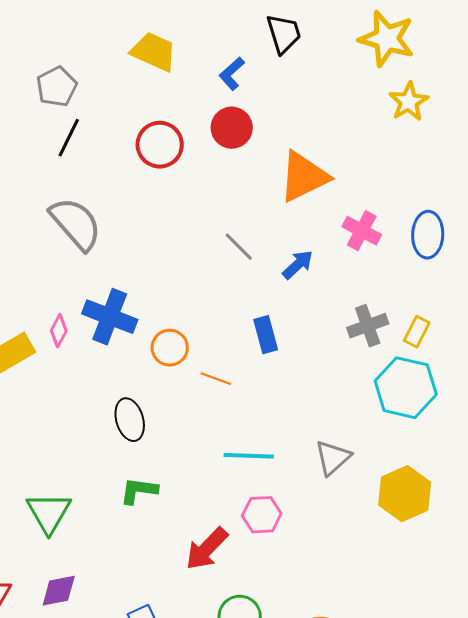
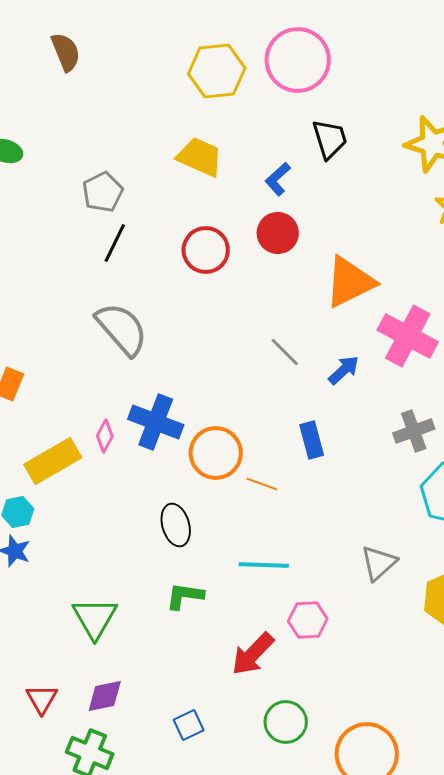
pink cross: (362, 231) -> (408, 336), size x1.5
orange circle: (170, 348) -> (216, 453), size x1.4
cyan line: (249, 456) -> (264, 565), moved

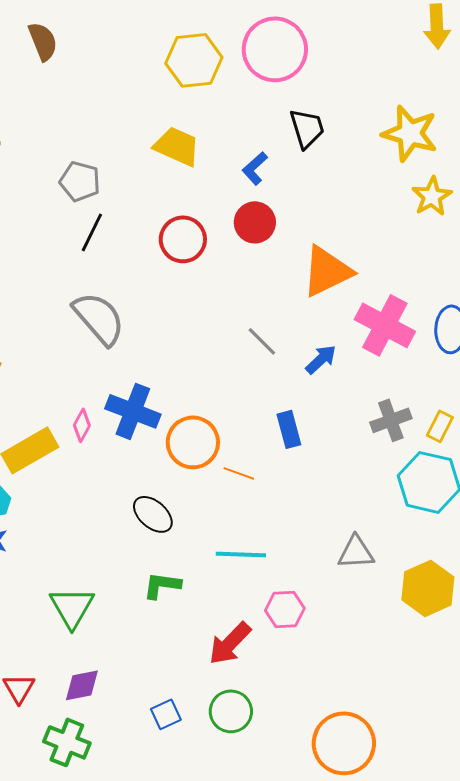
gray pentagon: (103, 192) -> (80, 181), turned -30
black ellipse: (176, 525) -> (153, 514), turned -33
gray triangle: (379, 563) -> (356, 552), turned 39
green circle: (286, 722) -> (231, 711), moved

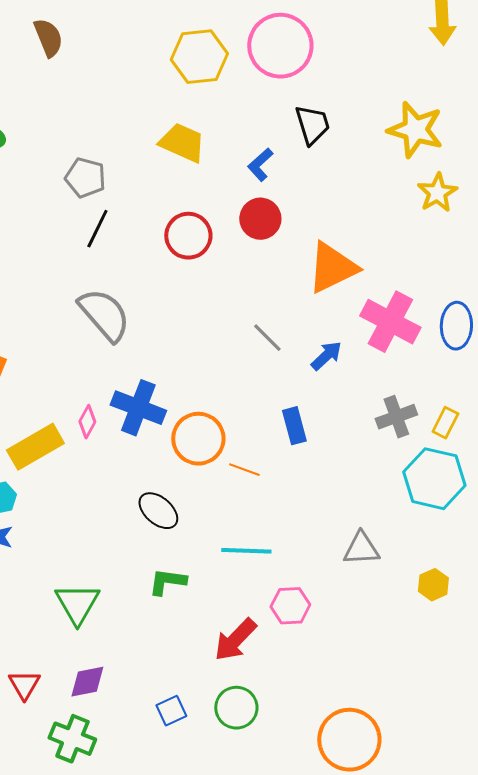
yellow hexagon: (428, 588) -> (433, 585), size x0.6

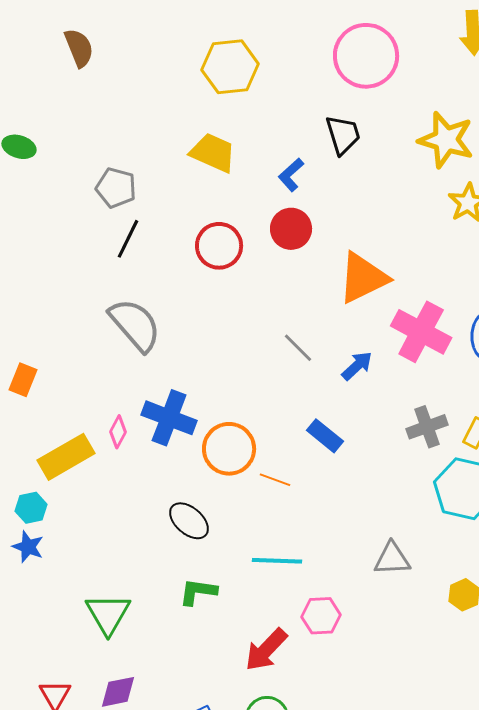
pink circle: (280, 46) -> (366, 56), moved
blue rectangle: (294, 426) -> (325, 436), turned -36

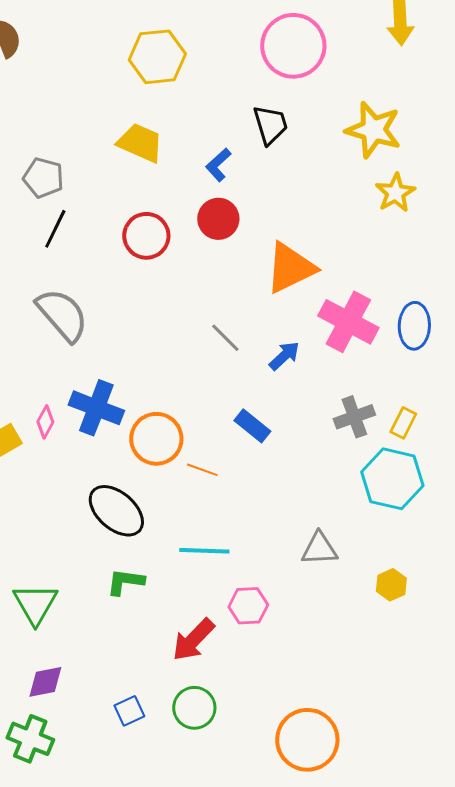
black ellipse: (189, 521) -> (116, 511), size x1.4

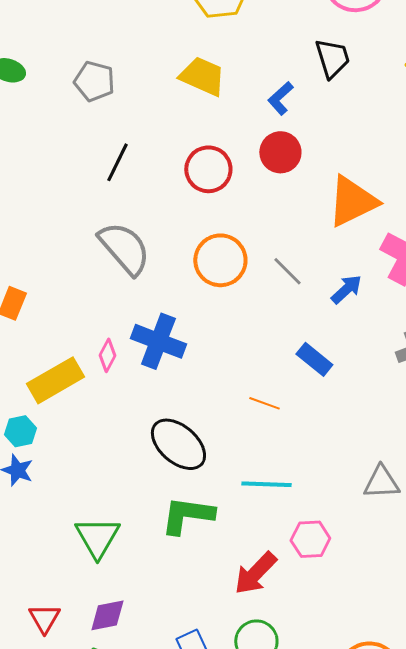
gray pentagon: (43, 178) -> (94, 81), moved
orange circle: (156, 439) -> (220, 260), moved
green L-shape: (125, 582) -> (187, 515), size x1.4

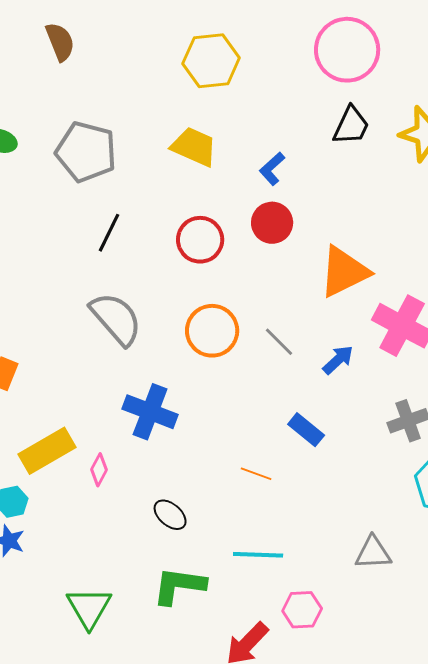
black trapezoid: (332, 58) -> (351, 126), moved, turned 42
gray pentagon: (94, 81) -> (86, 152), size x1.5
pink diamond: (107, 355) -> (99, 470), moved
black ellipse: (178, 444) -> (170, 515), size x0.6

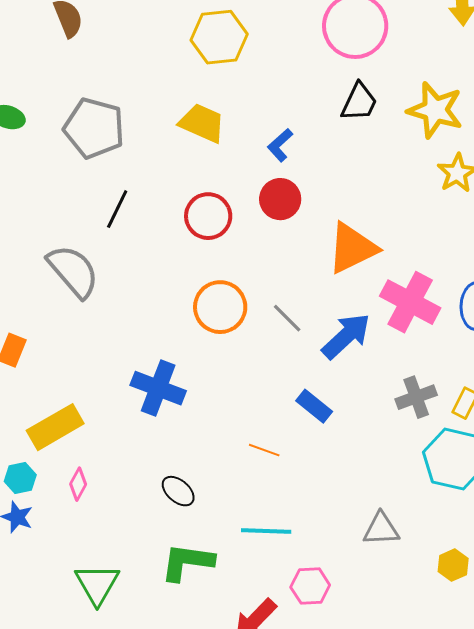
gray semicircle: (116, 319) -> (73, 271), moved
blue arrow: (338, 360) -> (346, 336), size x1.6
pink diamond: (99, 470) -> (78, 484), moved

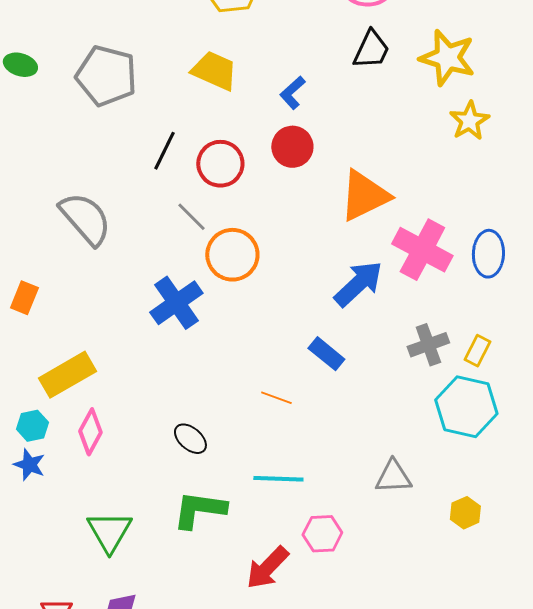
black line: (117, 209) -> (164, 151), moved
gray line: (287, 318) -> (191, 217), moved
blue cross: (158, 388) -> (176, 303), moved, turned 34
pink diamond: (78, 484) -> (90, 432), size x1.4

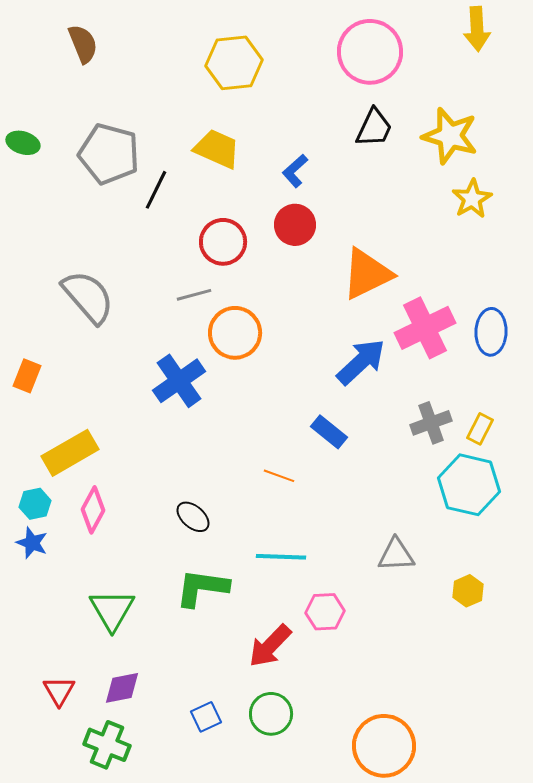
black line: (164, 151) -> (156, 190), moved
gray line: (191, 217) -> (194, 295), turned -60
pink cross: (422, 250) -> (425, 328), turned 36

